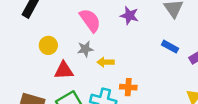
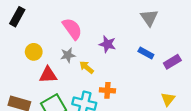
purple star: (129, 16) -> (107, 44), moved
yellow arrow: (106, 62) -> (87, 67), turned 40

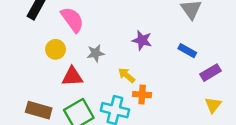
pink semicircle: (72, 29) -> (72, 20), moved
purple rectangle: (172, 62) -> (211, 73), moved
yellow arrow: (87, 67) -> (127, 75), moved

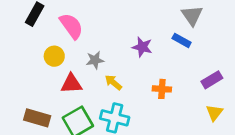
blue rectangle: (187, 51) -> (182, 40), moved
yellow arrow: (127, 75) -> (113, 82), moved
orange cross: (142, 95) -> (162, 89), moved

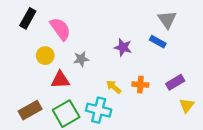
purple rectangle: (212, 80) -> (175, 82), moved
yellow arrow: (113, 82) -> (114, 87), moved
brown rectangle: (37, 118) -> (30, 110), turned -45

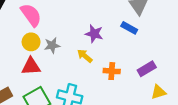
yellow circle: (45, 56) -> (31, 42), moved
yellow arrow: (114, 87) -> (85, 56), moved
yellow triangle: (187, 105) -> (158, 92), turned 35

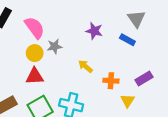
purple star: (94, 34) -> (94, 31), moved
gray star: (52, 45) -> (55, 46), moved
yellow triangle: (158, 92) -> (127, 101), moved, turned -40

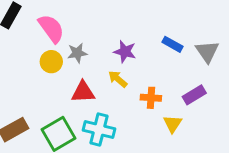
gray triangle: (136, 19) -> (207, 52), moved
purple star: (94, 31) -> (125, 52), moved
red triangle: (35, 76) -> (83, 92), moved

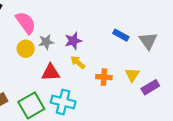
purple star: (125, 52) -> (73, 41), moved, turned -30
purple rectangle: (194, 95) -> (150, 87), moved
yellow triangle: (173, 124) -> (132, 75), moved

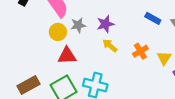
red triangle: (51, 73) -> (67, 56), moved
orange cross: (104, 77) -> (140, 51), moved, turned -35

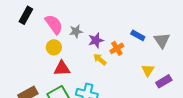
gray star: (78, 25) -> (76, 31), moved
orange cross: (140, 51) -> (117, 48), moved

